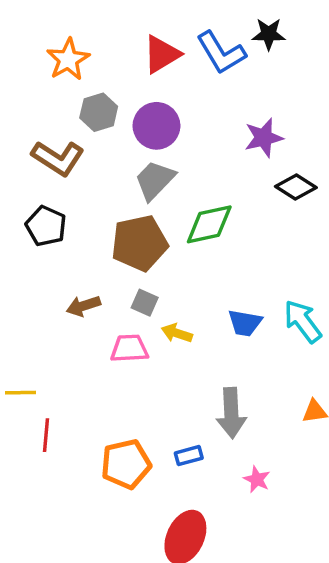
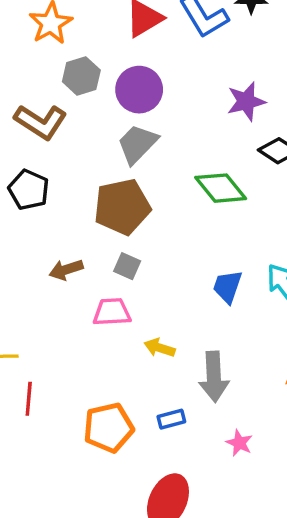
green diamond: (209, 224) -> (221, 188), moved, turned 63
blue trapezoid: (245, 323) -> (227, 287), turned 99
yellow arrow: (177, 333) -> (159, 348), moved

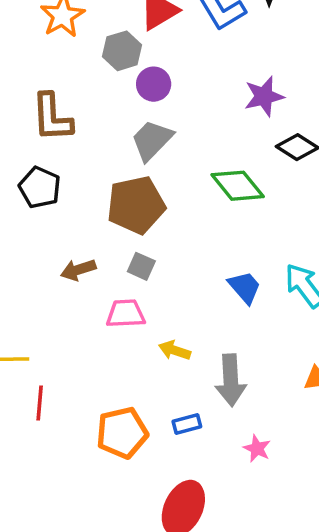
gray hexagon: (81, 76) -> (122, 51), moved
purple circle: (139, 90) -> (154, 84), size x0.7
brown L-shape: (41, 122) -> (52, 117), turned 54
blue trapezoid: (227, 287) -> (245, 287), turned 120

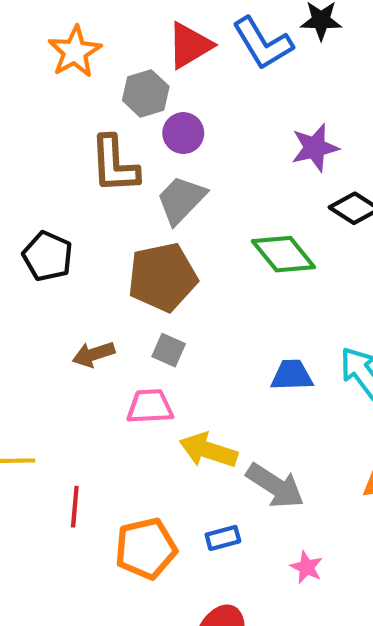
brown L-shape: (52, 117) -> (114, 164), moved
blue trapezoid: (245, 287) -> (292, 375), turned -51
yellow arrow: (175, 350) -> (208, 450), size x1.5
gray arrow: (231, 380) -> (275, 486), turned -54
red line: (40, 403) -> (75, 507), moved

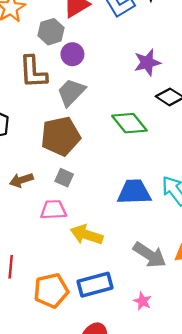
blue trapezoid: (292, 375) -> (134, 192), size x1.4
gray arrow: (275, 486) -> (150, 255), moved
blue rectangle: (223, 538) -> (95, 285), size x1.8

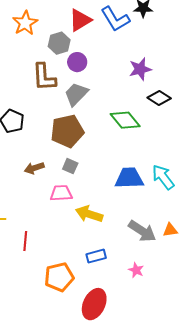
blue rectangle: (95, 285) -> (96, 256), size x0.7
orange pentagon: (51, 291) -> (59, 277), moved

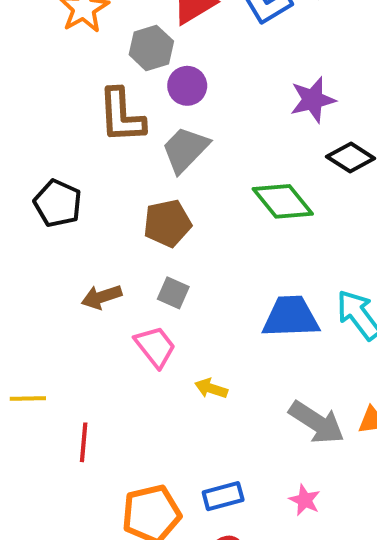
brown pentagon: (67, 131) -> (167, 223), size x0.7
pink trapezoid: (61, 193) -> (155, 347), turned 55
yellow arrow: (89, 214) -> (211, 389), size x0.6
blue rectangle: (96, 256) -> (223, 496), moved

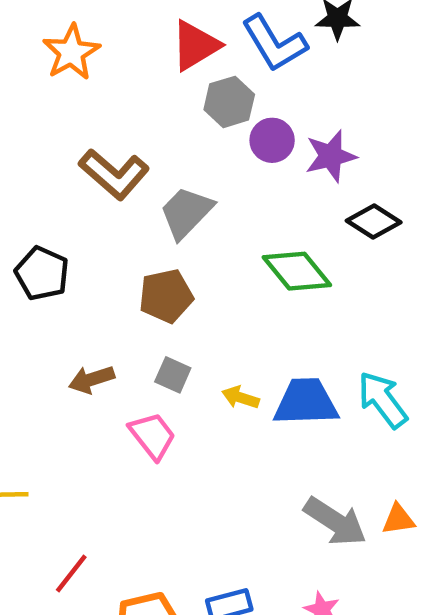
gray hexagon: (151, 48) -> (229, 102), moved
purple circle: (187, 86) -> (272, 140), moved
brown L-shape: (121, 116) -> (114, 174), turned -46
yellow arrow: (211, 389) -> (240, 397), moved
red line: (84, 442) -> (71, 573), moved, turned 33

